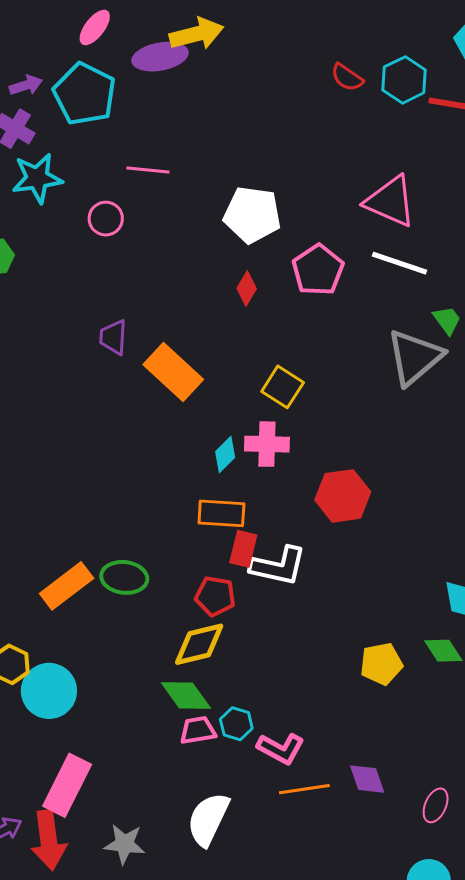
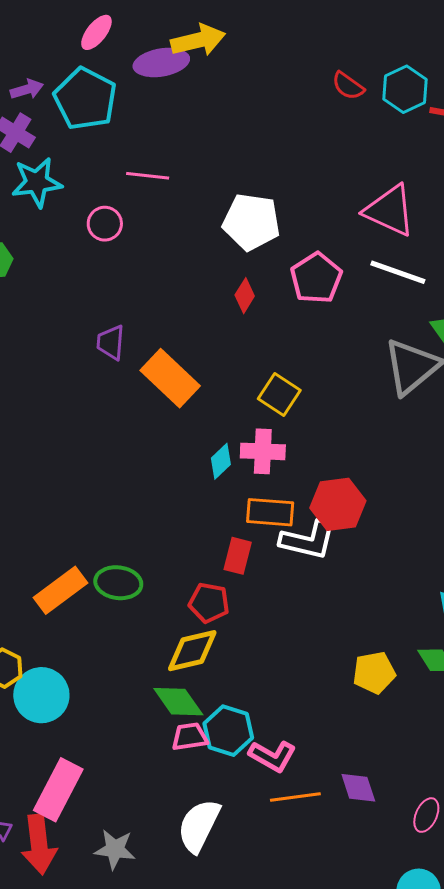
orange rectangle: (221, 513) -> (270, 512), moved
white L-shape: (278, 566) -> (308, 540), moved
cyan hexagon: (236, 724) -> (228, 731), size x1.5

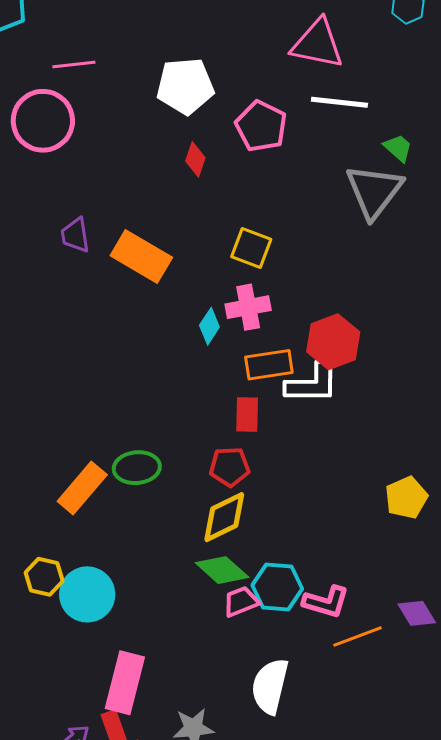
pink circle: (105, 224) -> (43, 121), size x1.8

